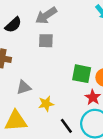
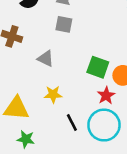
gray triangle: (24, 87) -> (46, 59), moved, turned 35

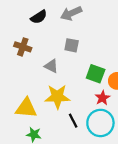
gray square: (64, 24) -> (72, 45), moved
yellow star: (53, 94) -> (57, 97), size x1.6

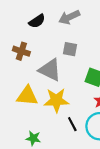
gray triangle: (51, 66) -> (50, 70), size x1.6
yellow triangle: (26, 108) -> (27, 96), moved

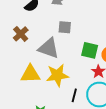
brown cross: (21, 51) -> (21, 34), turned 35
black line: (72, 124) -> (74, 95), turned 48

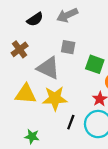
green square: (90, 50) -> (95, 64), moved

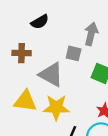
gray arrow: (67, 15) -> (91, 34), moved, turned 125
brown cross: (20, 49) -> (22, 53), turned 35

